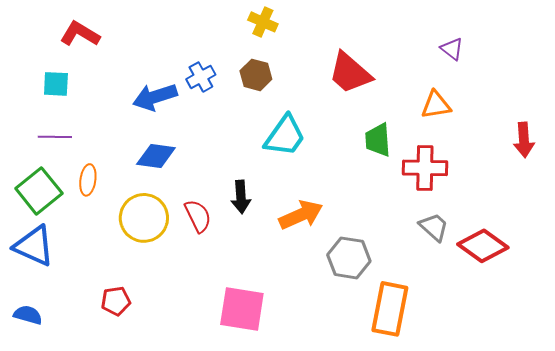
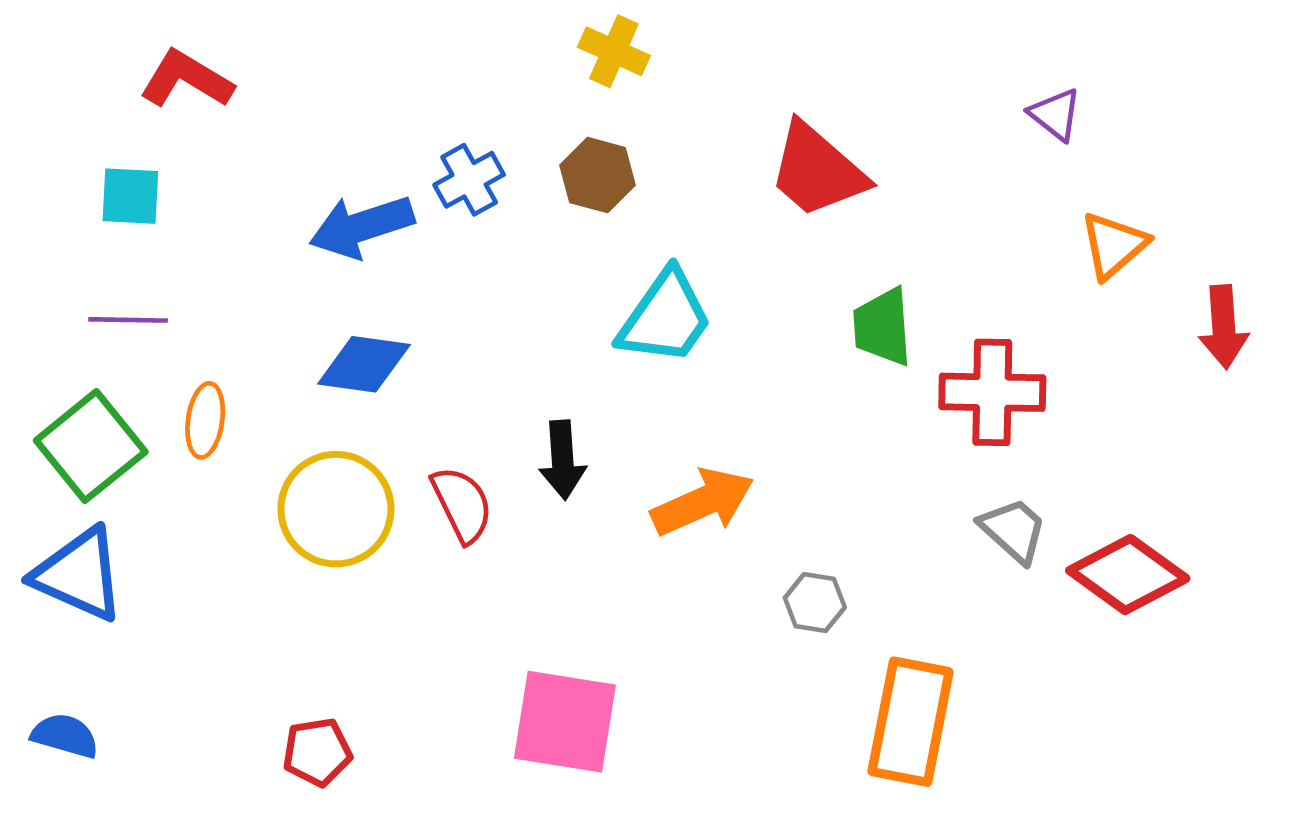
orange triangle: (436, 105) -> (1114, 245), moved, turned -32
gray hexagon: (349, 258) -> (815, 603), size x0.6
red pentagon: (116, 301) -> (317, 752), moved

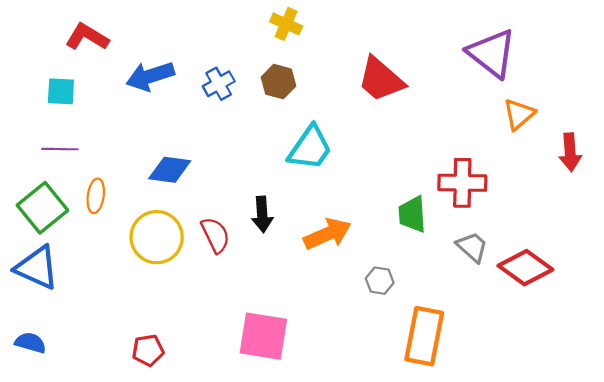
purple triangle: (1055, 114) -> (492, 53), size x2.0
blue arrow: (362, 226) -> (150, 76), moved
green trapezoid: (883, 327) -> (412, 214), moved

